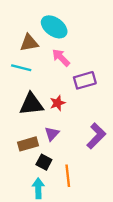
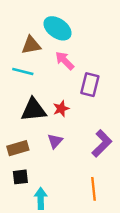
purple rectangle: (85, 80) -> (90, 85), turned -60
brown rectangle: (28, 144) -> (18, 148), moved
black square: (44, 162) -> (20, 177), moved, turned -35
orange line: (68, 176) -> (93, 189), moved

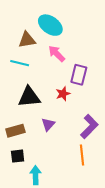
red star: (61, 109) -> (63, 94), moved
orange line: (93, 189) -> (82, 155), moved

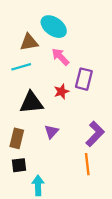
cyan line: (20, 63) -> (21, 67), turned -30
red star: (63, 94) -> (62, 91), moved
brown rectangle: (15, 131) -> (17, 138), turned -60

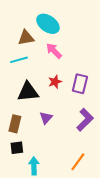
purple rectangle: (84, 79) -> (80, 84), moved
orange line: (87, 164) -> (78, 162), moved, turned 42

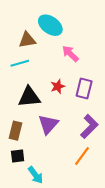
pink arrow: (54, 51) -> (70, 54), moved
purple triangle: (46, 118) -> (48, 124), size x1.5
orange line: (78, 162) -> (82, 156), moved
cyan arrow: (34, 166) -> (36, 175), turned 144

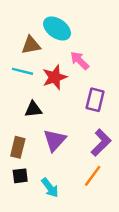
cyan line: (20, 63) -> (23, 71), turned 30
red star: (58, 86) -> (55, 77), moved, size x1.5
black triangle: (29, 97) -> (33, 109), size x0.7
cyan arrow: (36, 175) -> (50, 188), moved

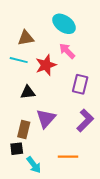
cyan ellipse: (57, 29) -> (64, 24), moved
brown rectangle: (18, 147) -> (24, 130), moved
orange line: (93, 176) -> (68, 157), moved, turned 54
cyan arrow: (50, 188) -> (34, 165), moved

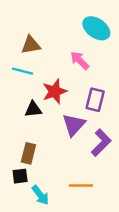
cyan ellipse: (64, 24) -> (96, 28), moved
red star: (46, 65) -> (55, 91), moved
purple triangle: (46, 118) -> (74, 125), moved

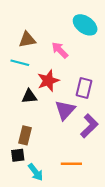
pink arrow: (80, 60) -> (60, 50), moved

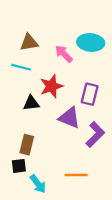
cyan ellipse: (85, 25) -> (91, 43), moved, turned -30
purple triangle: (65, 110) -> (69, 118), turned -50

